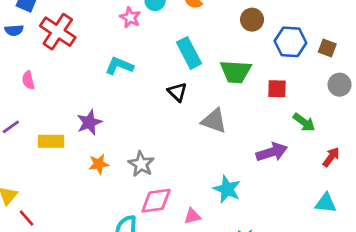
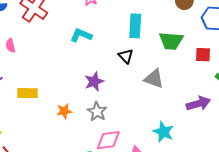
cyan rectangle: (189, 53) -> (135, 26), turned 30
purple star: (89, 122) -> (94, 82), moved

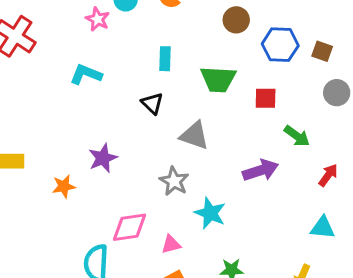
cyan rectangle: (135, 26) -> (165, 59), size x0.7
purple star: (94, 82) -> (103, 158), moved
gray star: (97, 112) -> (174, 181), moved

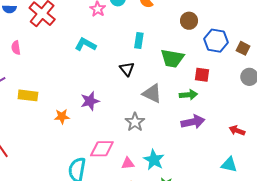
green arrow: (297, 136) -> (188, 95), moved, turned -48
red arrow: (328, 175) -> (237, 131), turned -112
cyan star: (210, 213) -> (154, 160), moved

